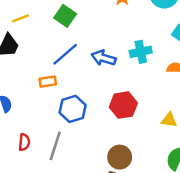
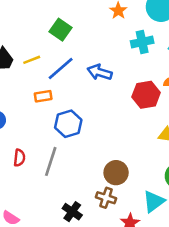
yellow line: (21, 18) -> (32, 60), moved
cyan cross: (141, 52) -> (142, 42), moved
red hexagon: (123, 105) -> (146, 95), moved

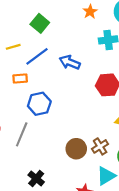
brown cross: (106, 198) -> (100, 146), moved, turned 35

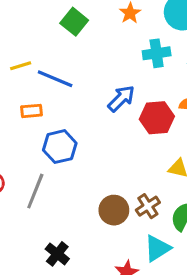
green square: (40, 23) -> (74, 22), moved
blue line: (37, 56) -> (55, 79), turned 60
blue arrow: (70, 62) -> (121, 99), moved, turned 114

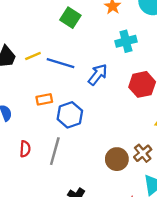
cyan cross: (157, 53) -> (126, 41), moved
blue arrow: (121, 99) -> (98, 75), moved
orange rectangle: (31, 111) -> (44, 99), moved

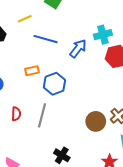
cyan cross: (126, 41) -> (103, 35), moved
yellow line: (33, 56) -> (25, 19), moved

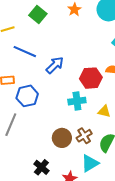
cyan cross: (103, 35) -> (77, 101), moved
black cross: (62, 155) -> (41, 167), moved

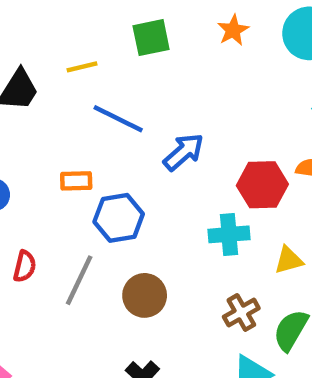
green square: (38, 15) -> (151, 38), turned 36
yellow triangle: (104, 111) -> (289, 260), turned -32
brown circle: (62, 138) -> (145, 295), moved

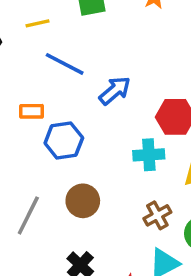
gray line: (79, 280) -> (28, 215), moved

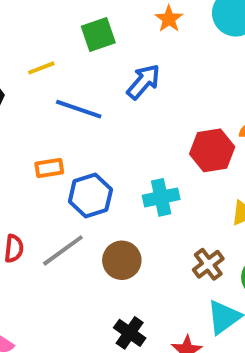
blue arrow: (115, 91) -> (143, 82), moved
cyan cross: (149, 155) -> (161, 197), moved
gray line: (28, 215) -> (63, 250), moved, turned 36

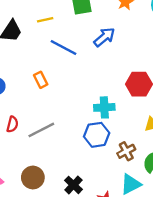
orange rectangle: (49, 168) -> (41, 80), turned 63
blue hexagon: (90, 195) -> (97, 135), moved
brown circle: (122, 260) -> (33, 178), moved

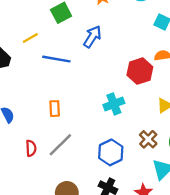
orange rectangle: (41, 80) -> (55, 109), moved, turned 42
blue hexagon: (97, 135) -> (111, 152), moved

